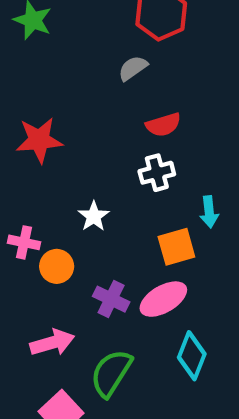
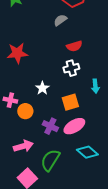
orange square: (176, 247) -> (70, 102), moved
cyan diamond: (192, 356) -> (87, 152), turned -70

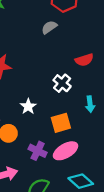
red semicircle: (74, 46) -> (84, 60), moved
white cross: (71, 68) -> (62, 83), turned -35

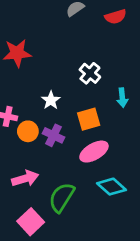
red semicircle: (84, 60) -> (116, 17), moved
purple cross: (38, 151) -> (54, 135), moved

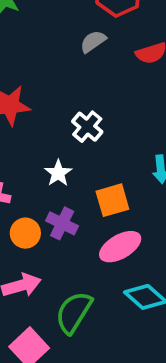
white cross: (90, 73) -> (87, 127), moved
orange circle: (28, 131) -> (25, 233), moved

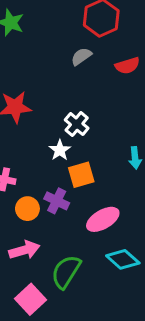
white star: (58, 173) -> (60, 150), moved
orange square: (112, 200) -> (81, 175), moved

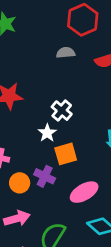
gray semicircle: (81, 56) -> (66, 53), turned 30

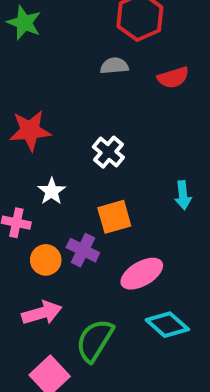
white star: (47, 133) -> (52, 191), moved

